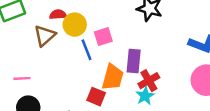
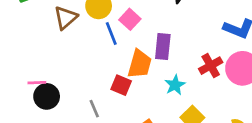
pink square: (103, 37) -> (130, 19), turned -30
pink line: (22, 78) -> (37, 83), moved
red cross: (149, 81) -> (211, 66), moved

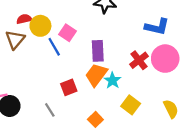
orange trapezoid: (140, 64) -> (96, 75), moved, turned -150
red square: (121, 85) -> (69, 87), turned -35

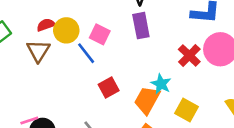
purple rectangle: (98, 51) -> (141, 26), moved
orange trapezoid: (96, 75) -> (147, 100), moved
red square: (69, 87) -> (109, 87), moved

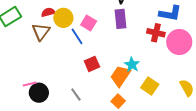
red cross: (189, 56) -> (156, 33), moved, turned -36

